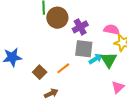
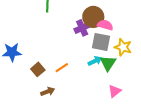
brown circle: (57, 18) -> (93, 17), moved
pink semicircle: (111, 30) -> (105, 25), moved
gray square: (84, 49) -> (101, 42), moved

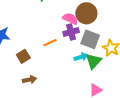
pink semicircle: (105, 25) -> (70, 19), moved
purple cross: (82, 28) -> (71, 32), moved
orange line: (62, 68) -> (50, 43), moved

